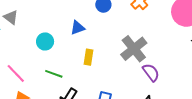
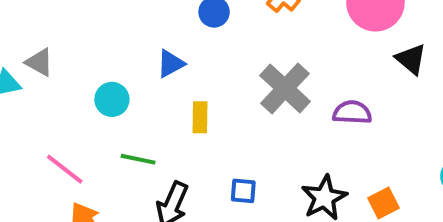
purple semicircle: (151, 72) -> (352, 112), moved, turned -42

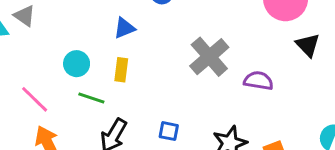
cyan circle: (112, 99) -> (77, 64), moved
yellow rectangle: (200, 117) -> (121, 70), moved

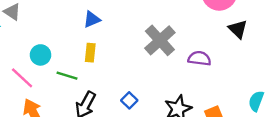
cyan circle: (77, 64) -> (41, 55), moved
blue square: (169, 131) -> (129, 100), turned 35

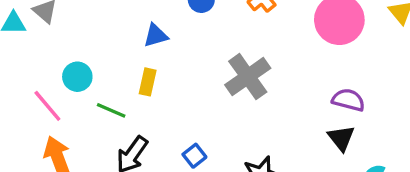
black triangle: (238, 29) -> (341, 138), moved
purple semicircle: (199, 58) -> (348, 100), moved

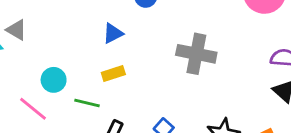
gray cross: (248, 77) -> (196, 54), turned -33
yellow rectangle: (148, 82) -> (113, 74), turned 70

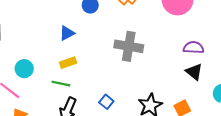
green line: (87, 103) -> (61, 84), moved

